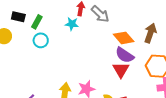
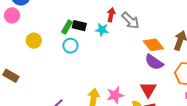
black rectangle: (18, 17) -> (79, 26), moved
red triangle: (121, 70) -> (148, 90), moved

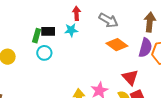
gray arrow: (130, 21) -> (108, 20), moved
orange diamond: (153, 45) -> (117, 45), moved
purple semicircle: (154, 62) -> (145, 48), moved, turned -96

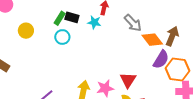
orange diamond: (117, 45) -> (152, 40), moved
red triangle: (130, 77) -> (128, 80), moved

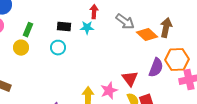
green rectangle: (60, 18) -> (28, 30), moved
purple semicircle: (161, 59) -> (156, 68), moved

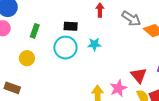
cyan star: (87, 28) -> (94, 44), moved
yellow circle: (21, 48) -> (27, 58), moved
cyan circle: (58, 48) -> (65, 48), size x1.5

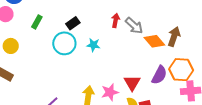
red arrow: (100, 10) -> (116, 20), moved
black rectangle: (71, 26) -> (73, 23), turned -48
yellow circle: (27, 58) -> (11, 46), moved

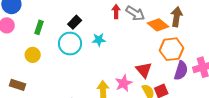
yellow circle: (11, 46) -> (33, 55), moved
orange hexagon: (181, 70) -> (172, 49), moved
purple semicircle: (159, 75) -> (181, 71), moved

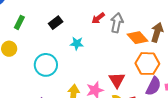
red arrow: (116, 12) -> (98, 18), turned -136
gray arrow: (135, 13) -> (117, 23), turned -120
cyan circle: (70, 44) -> (46, 65), moved

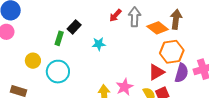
green rectangle: (19, 22) -> (59, 38), moved
cyan circle: (46, 65) -> (58, 72), moved
red triangle: (117, 80) -> (156, 72), moved, turned 42

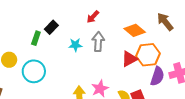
gray arrow: (135, 17) -> (98, 42), moved
brown arrow: (176, 19) -> (165, 22), moved, turned -48
red triangle: (156, 72) -> (129, 59), moved

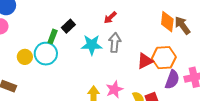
orange diamond: (135, 30) -> (167, 22), moved, turned 55
cyan star: (75, 45) -> (92, 45), size x1.5
cyan circle: (34, 71) -> (46, 54), moved

